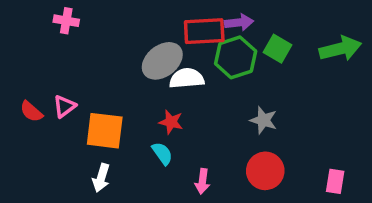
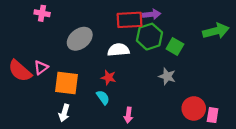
green square: (277, 49) -> (175, 46), moved
gray ellipse: (162, 61) -> (80, 39), moved
red semicircle: (31, 112) -> (20, 71), size x1.6
red circle: (265, 171) -> (194, 108), moved

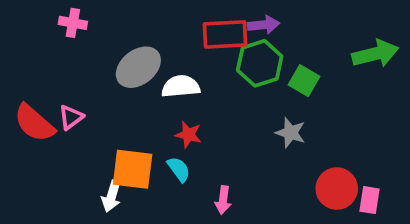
white semicircle: (118, 50) -> (181, 86), moved
orange square: (66, 83) -> (133, 169), moved

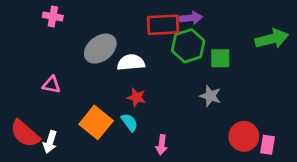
green square: (304, 81) -> (220, 58), turned -30
pink triangle: (71, 117) -> (51, 85), turned 48
red semicircle: (34, 123) -> (25, 134), moved
orange square: (133, 169) -> (96, 122), turned 32
white arrow: (111, 196) -> (50, 142), moved

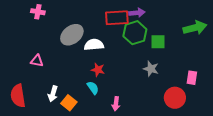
orange square: (96, 122) -> (69, 103), moved, size x0.7
red semicircle: (25, 134) -> (18, 96), turned 40
white arrow: (50, 142) -> (53, 94), moved
pink rectangle: (268, 145) -> (192, 78), moved

